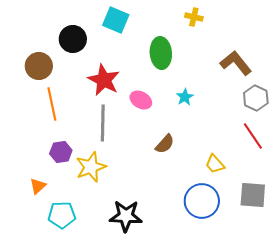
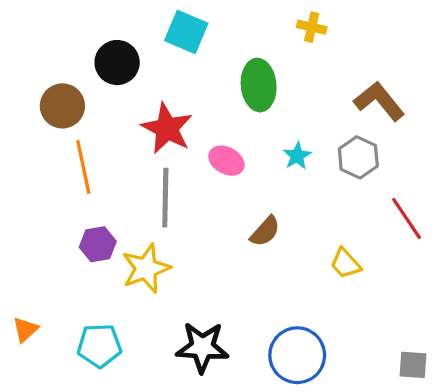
gray hexagon: (256, 98) -> (358, 157), moved
orange triangle: (38, 186) -> (25, 329), moved
gray square: (253, 195) -> (413, 365), moved, size x0.7
blue circle: (202, 201) -> (297, 355), moved

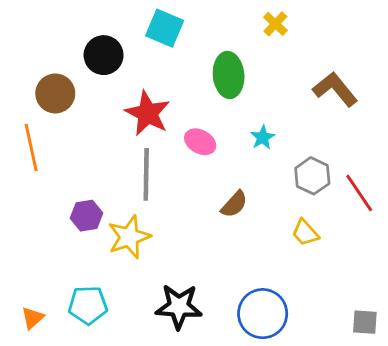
yellow cross: (312, 27) -> (275, 24), turned 30
gray hexagon: (358, 157) -> (312, 176), moved
orange line: (83, 167) -> (31, 147), moved
orange triangle: (25, 329) -> (33, 318), moved

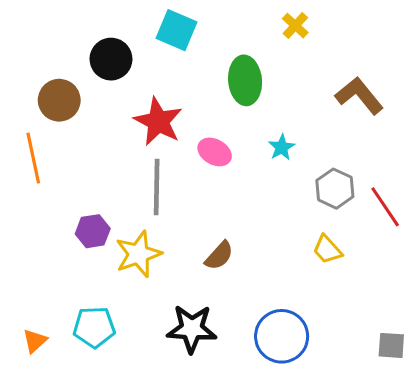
brown semicircle: (234, 204) -> (219, 256), moved

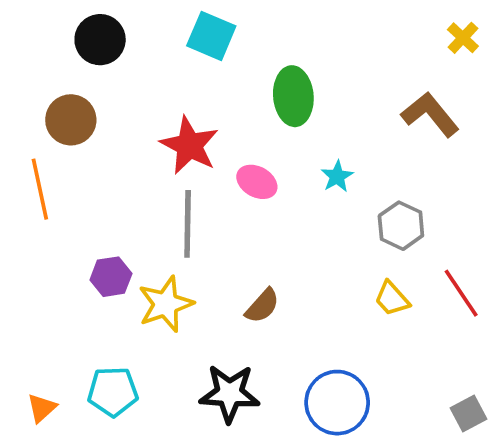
yellow cross: (295, 26) -> (463, 38), moved
black circle: (111, 59) -> (100, 40), moved
red line: (385, 207) -> (461, 293), moved
gray square: (391, 345) -> (468, 413), turned -32

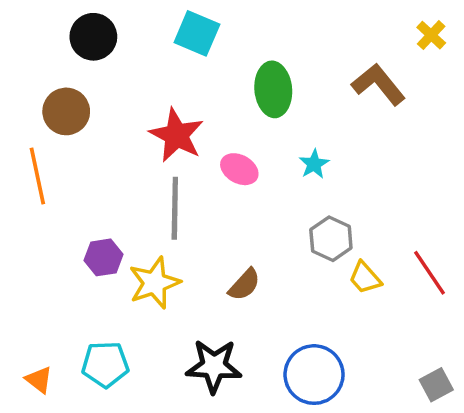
brown L-shape: (430, 114) -> (379, 84), moved
gray hexagon: (401, 226) -> (331, 239), moved
orange triangle: (42, 408) -> (39, 380), turned -40

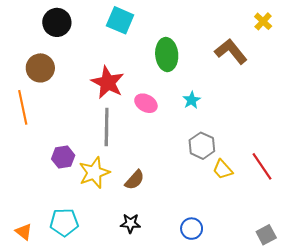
brown semicircle: (244, 285) -> (135, 180), moved
black star: (214, 366) -> (130, 223), size x0.6
blue circle: (314, 375) -> (192, 229), size x0.6

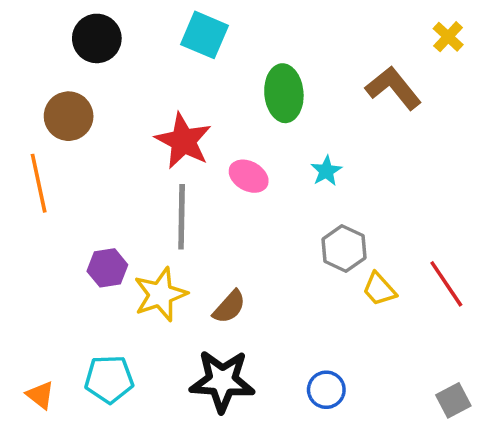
black star: (130, 223) -> (222, 381), size x1.8

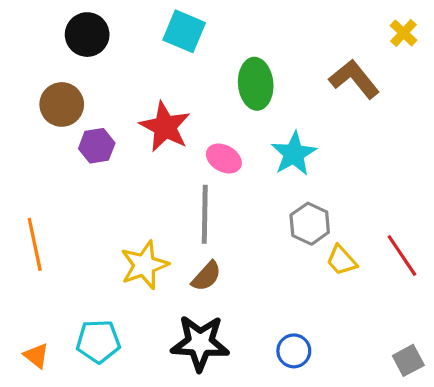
cyan star: (326, 171) -> (294, 154), size x1.6
orange line: (39, 183) -> (35, 244), moved
gray line: (182, 217) -> (205, 214), moved
purple hexagon: (107, 268) -> (97, 146), moved

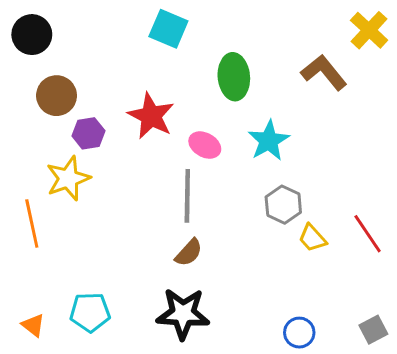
yellow cross: (404, 33) -> (369, 30), size x1.5
black circle: (87, 35) -> (32, 35), moved
yellow star: (144, 265) -> (68, 178), moved
blue circle: (294, 351) -> (299, 333), moved

